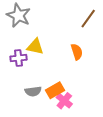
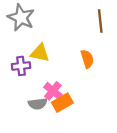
brown line: (88, 19) -> (100, 21), turned -42
pink cross: (64, 101) -> (53, 91), moved

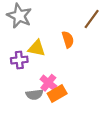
brown line: (100, 21) -> (92, 19), turned 42
orange semicircle: (87, 59) -> (68, 40), moved

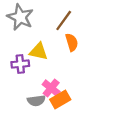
brown line: (92, 19) -> (64, 21), moved

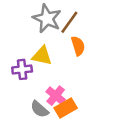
gray star: (20, 17) -> (47, 18), moved
gray semicircle: (36, 101) -> (39, 109), turned 48

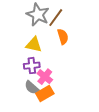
purple cross: (22, 69) -> (32, 66), moved
orange rectangle: (66, 108) -> (45, 94), moved

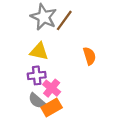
orange semicircle: (63, 37) -> (89, 56), moved

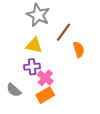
brown line: (64, 20) -> (63, 32), moved
gray semicircle: (37, 101) -> (14, 90), moved

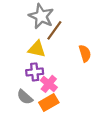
brown line: (63, 32) -> (54, 30), moved
gray semicircle: (14, 90) -> (25, 97), moved

